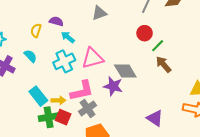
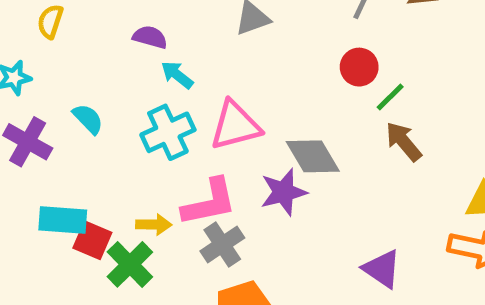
yellow semicircle: (36, 30) -> (50, 21), moved
purple star: (113, 86) -> (284, 192), turned -30
cyan rectangle: (38, 96) -> (63, 220), moved, turned -48
green cross: (49, 117) -> (130, 264), turned -36
red square: (63, 117) -> (92, 240), moved

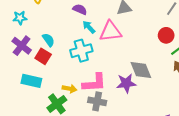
pink triangle: (235, 126) -> (110, 31), moved
red square: (92, 240) -> (43, 56), moved
gray cross: (222, 244) -> (97, 101), turned 36

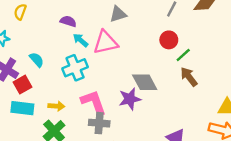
red square: (43, 56) -> (22, 85), moved, turned 35
pink L-shape: (94, 83) -> (94, 102), turned -100
yellow arrow: (69, 89) -> (56, 106), moved

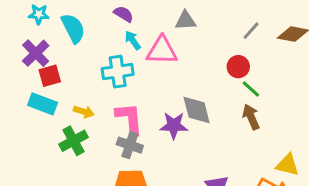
green line: (183, 55) -> (251, 89), turned 70
cyan semicircle: (37, 60) -> (73, 28), moved, size x1.5

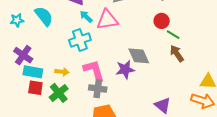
cyan star: (39, 14) -> (17, 20), moved
purple cross: (36, 53) -> (23, 55), moved
red square: (50, 76) -> (35, 88), moved, turned 35

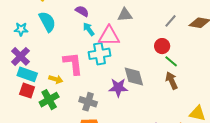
cyan star: (17, 20) -> (21, 29), moved
cyan cross: (80, 40) -> (100, 54), moved
pink L-shape: (94, 71) -> (73, 63), moved

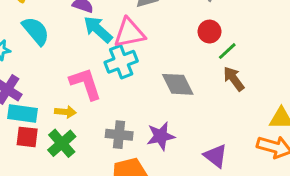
cyan arrow: (89, 29) -> (98, 29), size x1.5
green line: (171, 61) -> (227, 51), turned -72
purple star: (118, 88) -> (161, 136), moved

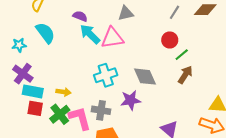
cyan cross: (121, 62) -> (106, 75), moved
brown arrow: (234, 79) -> (185, 75), turned 66
pink L-shape: (86, 84) -> (80, 118), moved
purple star: (161, 136) -> (131, 100), moved

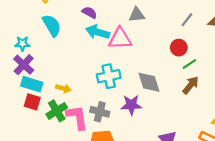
cyan arrow: (90, 34) -> (97, 32), turned -35
cyan star: (19, 45) -> (22, 44), moved

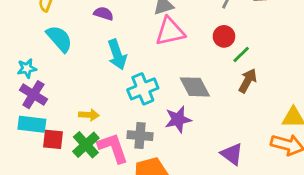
cyan arrow: (97, 32) -> (117, 55), moved, turned -115
pink triangle: (120, 39) -> (170, 31), moved
cyan rectangle: (32, 84) -> (32, 124), moved

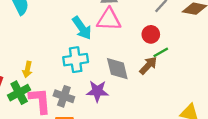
cyan arrow: (117, 55) -> (82, 28), moved, turned -30
brown arrow: (248, 81) -> (148, 65), moved
yellow arrow: (89, 115) -> (27, 69), turned 84

